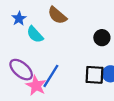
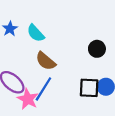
brown semicircle: (57, 15) -> (46, 61), moved
cyan semicircle: (35, 34) -> (36, 33), moved

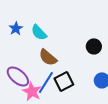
black square: (89, 88) -> (64, 81), moved, turned -30

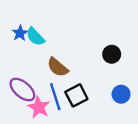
cyan semicircle: (39, 32) -> (35, 37), moved
blue line: (46, 82) -> (55, 97), turned -50

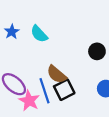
cyan semicircle: (35, 37) -> (39, 34), moved
brown semicircle: (58, 67) -> (57, 74), moved

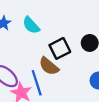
black square: (64, 90) -> (60, 48), moved

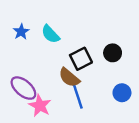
blue line: (37, 83) -> (77, 95), moved

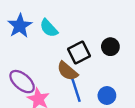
blue star: (21, 32) -> (20, 26), size x1.5
blue circle: (122, 93) -> (107, 96), moved

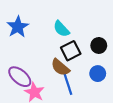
cyan semicircle: (49, 28) -> (61, 29), moved
blue circle: (107, 96) -> (98, 74), moved

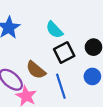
brown semicircle: (60, 67) -> (36, 70), moved

